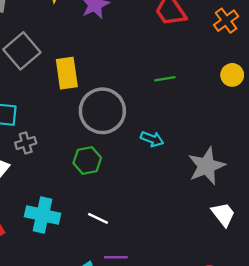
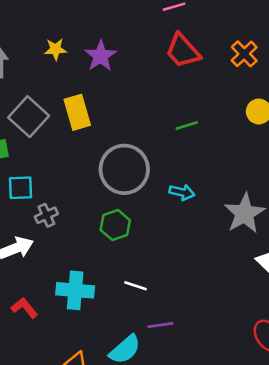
yellow rectangle: (67, 73) -> (77, 112), moved

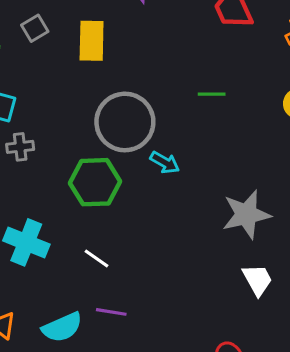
gray square: (29, 117) -> (35, 28), size x0.6
cyan arrow: (182, 192) -> (165, 163), moved
green hexagon: (115, 225) -> (95, 182), size x1.4

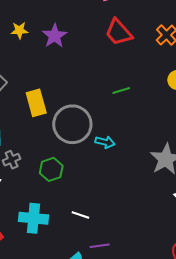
yellow rectangle: (92, 41) -> (36, 103), moved
green hexagon: (95, 182) -> (51, 169), moved, size x0.7

